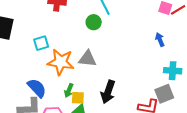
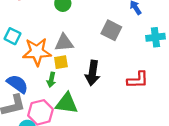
cyan square: (41, 43) -> (12, 36), turned -35
gray square: (164, 94) -> (111, 30), moved, turned -30
yellow square: (78, 98) -> (61, 62), moved

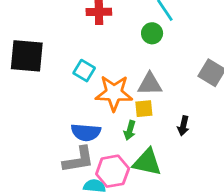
black arrow: (93, 73) -> (183, 126), size x0.6
blue semicircle: (17, 84) -> (86, 132), turned 145

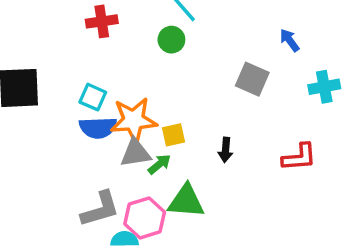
gray triangle: (150, 84) -> (136, 153), moved
green arrow: (130, 130) -> (159, 164), turned -138
blue semicircle: (86, 132) -> (98, 128), moved

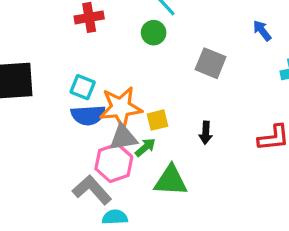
gray square: (252, 79) -> (211, 63), moved
gray L-shape: (100, 209) -> (92, 190), turned -114
pink hexagon: (145, 218) -> (114, 163), moved

